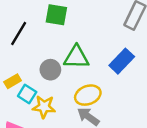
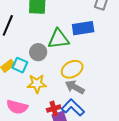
blue rectangle: (122, 61) -> (83, 28), moved, turned 45
cyan square: (27, 94) -> (20, 65), moved

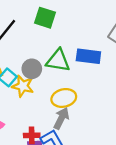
yellow star: (37, 84) -> (23, 86), moved
gray arrow: (75, 87) -> (61, 118), turned 72

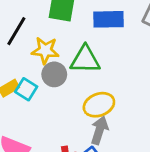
blue rectangle: (88, 56) -> (109, 19), moved
yellow star: (23, 86) -> (45, 50), moved

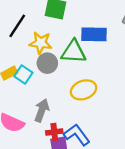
blue rectangle: (109, 19) -> (94, 34), moved
gray arrow: (99, 130) -> (42, 110), moved

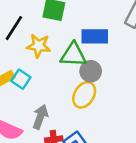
gray circle: (47, 63) -> (91, 71), moved
yellow ellipse: (84, 90) -> (84, 95), turned -40

